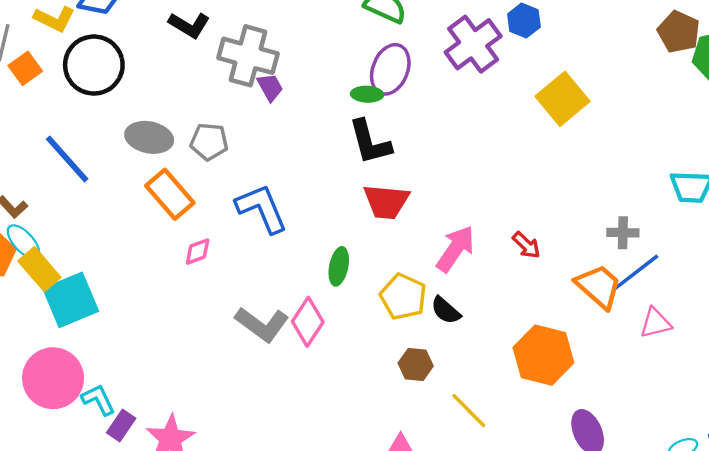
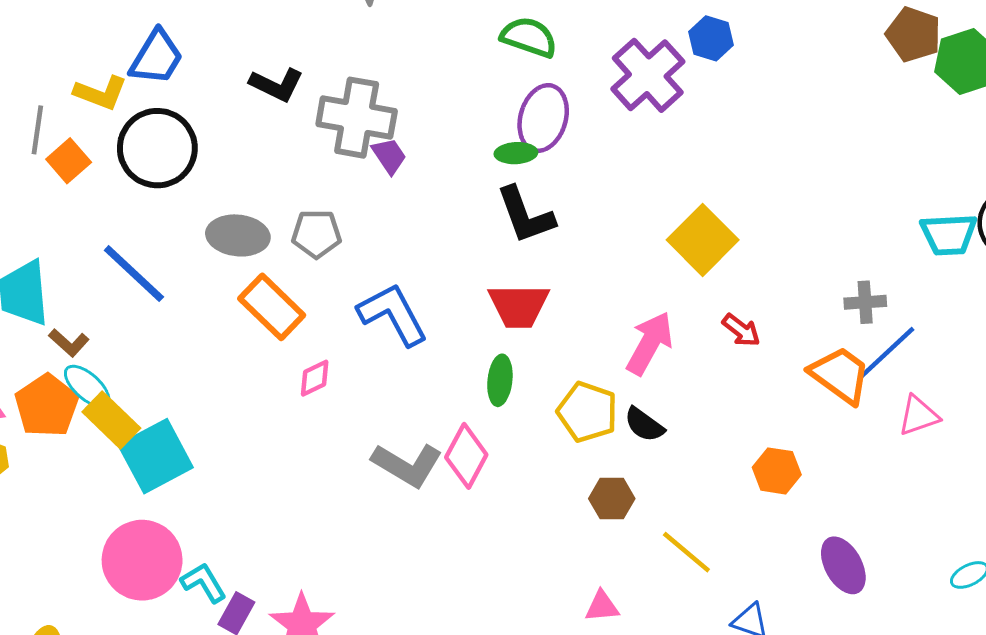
yellow square: (563, 99) -> (703, 240), moved
red trapezoid: (386, 202) -> (519, 306), moved
orange hexagon: (543, 355) -> (777, 471), size x0.6

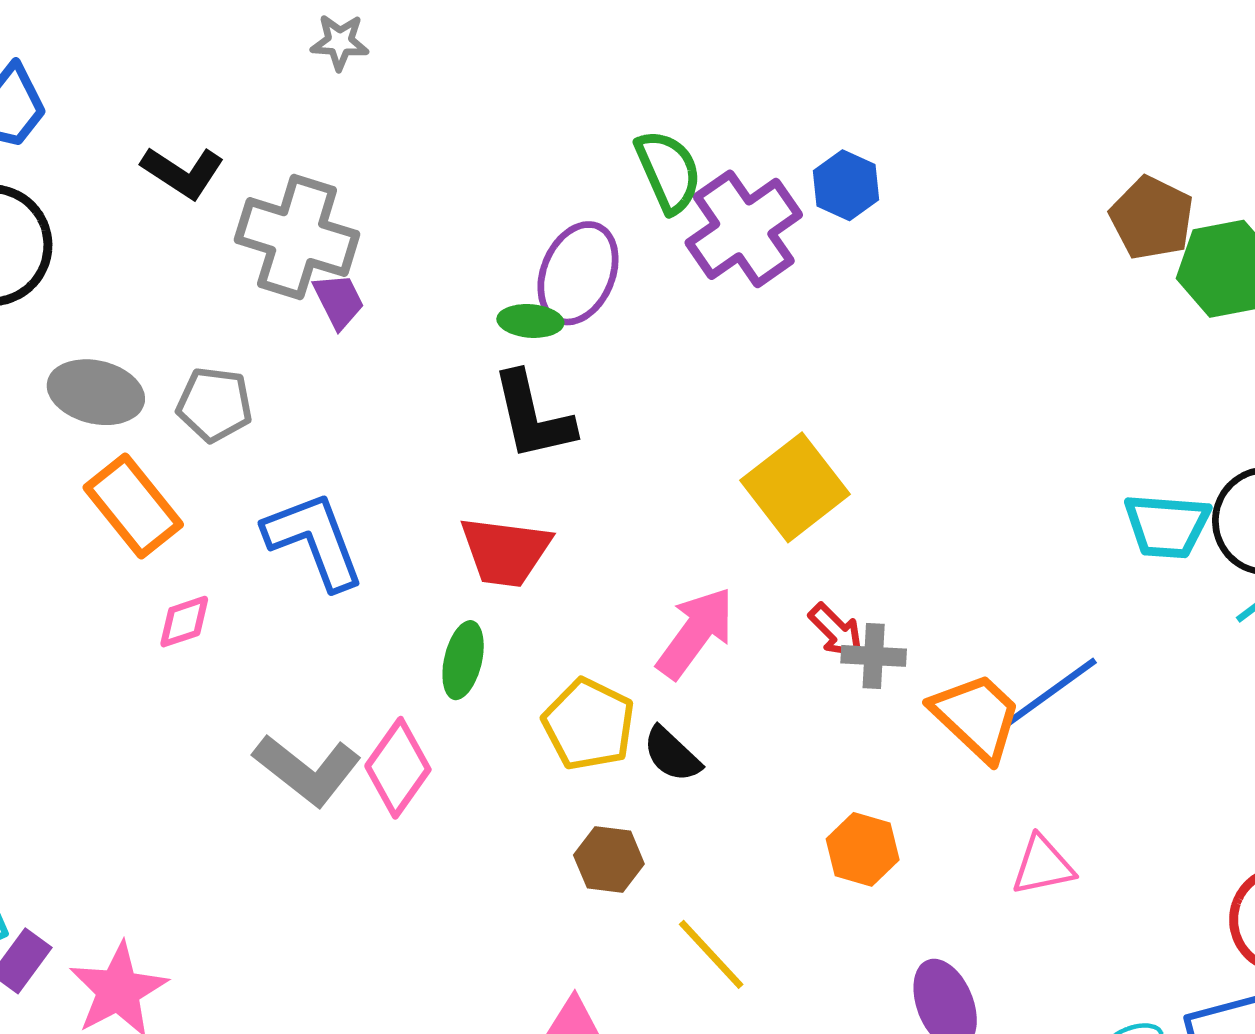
green semicircle: (529, 37) -> (668, 171), moved, turned 40
gray cross: (865, 302) -> (874, 656), moved
pink triangle: (919, 416) -> (1043, 866), moved

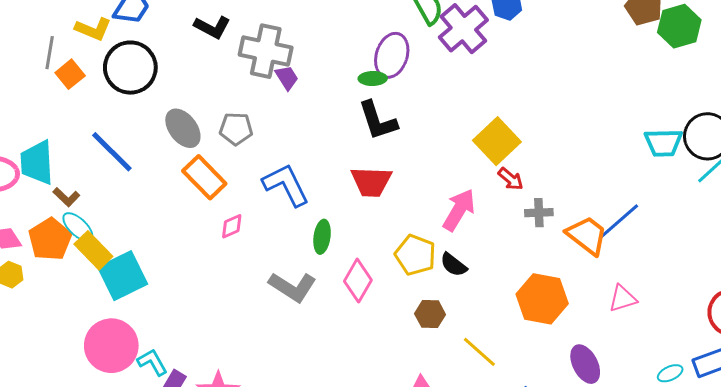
gray ellipse: (96, 392) -> (183, 128), turned 45
red arrow: (836, 631) -> (511, 179), moved
green ellipse: (463, 660) -> (322, 237), moved
pink diamond: (398, 768) -> (358, 281), moved
orange hexagon: (863, 849) -> (542, 299), size x1.6

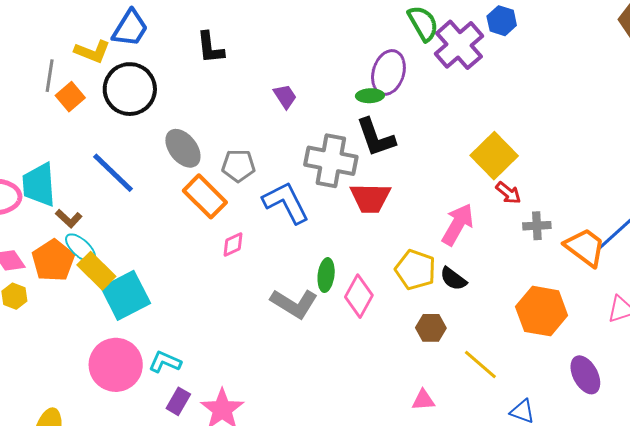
black L-shape: (212, 27) -> (210, 48), turned 57
gray cross: (266, 51) -> (331, 161), moved
gray pentagon: (236, 129) -> (238, 166), moved
green ellipse: (322, 237) -> (326, 275), moved
cyan L-shape: (152, 362) -> (165, 362), moved, turned -36

